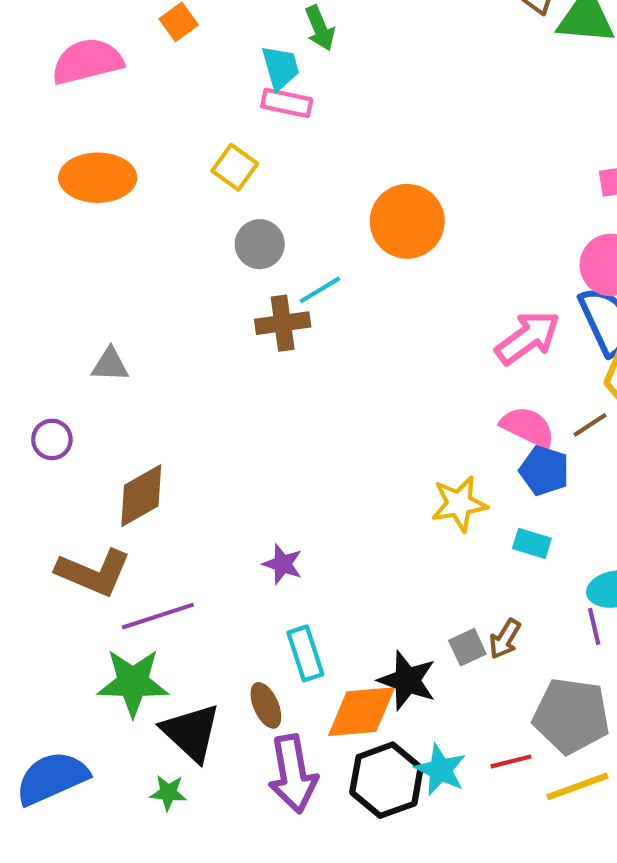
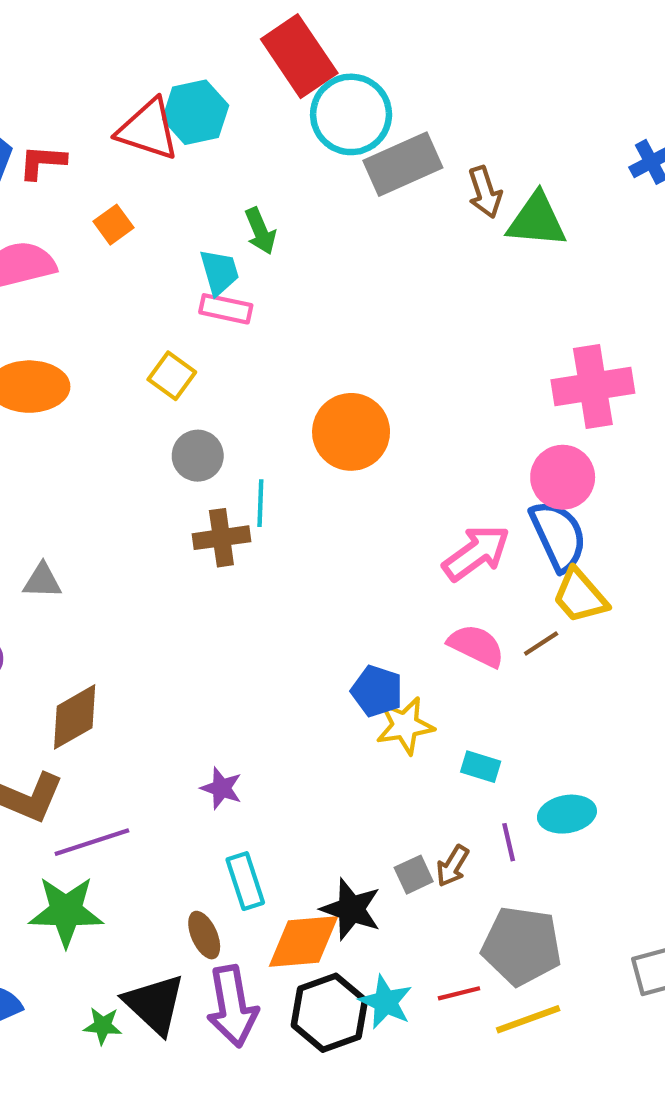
cyan line: (320, 290) -> (260, 503), turned -57
blue pentagon: (544, 471) -> (377, 691), moved
purple line: (594, 626) -> (509, 842), moved
black triangle: (191, 732) -> (155, 1004), moved

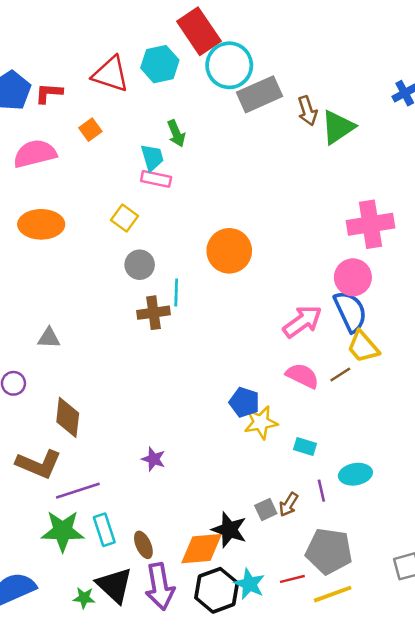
cyan hexagon: (196, 112) -> (160, 64), moved
green triangle: (537, 220) -> (338, 127), turned -39
brown diamond: (75, 717) -> (68, 417), turned -54
cyan rectangle: (245, 881) -> (104, 530), moved

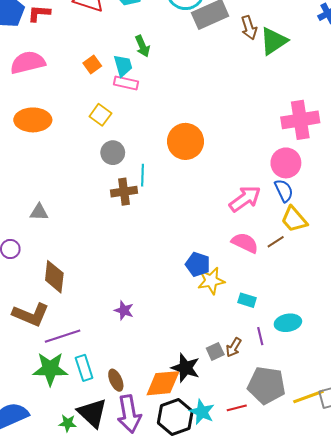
orange square: (90, 130) -> (92, 65), moved
blue semicircle: (350, 311) -> (284, 191), size x0.7
yellow line: (333, 594) -> (308, 397), moved

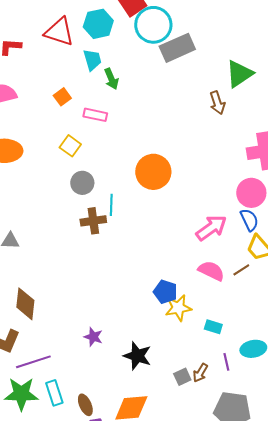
brown arrow: (249, 28) -> (217, 103), moved
cyan trapezoid: (123, 66) -> (92, 60), moved
black star: (185, 368) -> (137, 356), moved

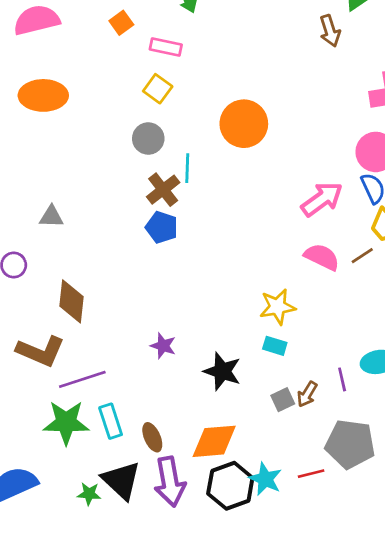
yellow square: (70, 146) -> (158, 89), moved
brown cross: (93, 221) -> (163, 190), turned -30
blue pentagon: (165, 292) -> (162, 227), moved
cyan rectangle: (213, 327) -> (275, 346), moved

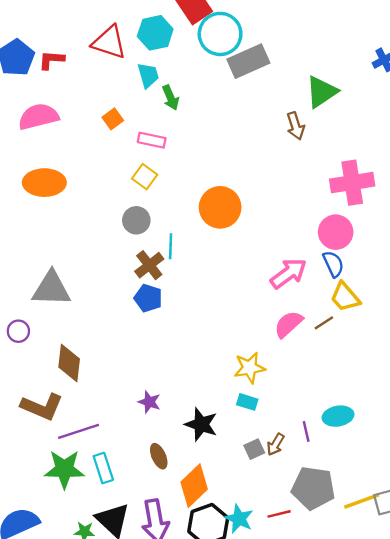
gray triangle: (51, 217) -> (51, 289), size x1.8
pink semicircle: (322, 257) -> (288, 324), turned -68
brown ellipse: (152, 437) -> (159, 456), moved
orange diamond: (214, 441) -> (194, 486), turned -39

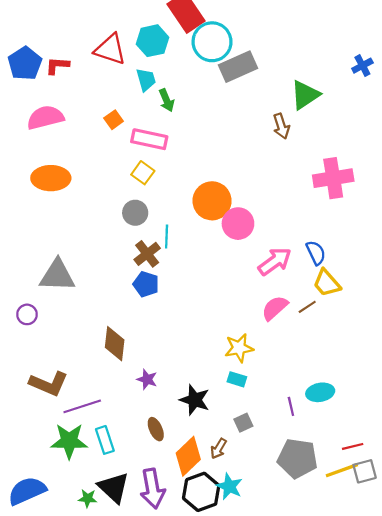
pink rectangle: (152, 140) -> (149, 139), size x1.4
pink circle: (336, 232) -> (238, 224), moved
brown diamond: (69, 363) -> (115, 344), moved
brown arrow: (276, 444) -> (219, 449), moved
red line: (279, 514) -> (353, 446), moved

